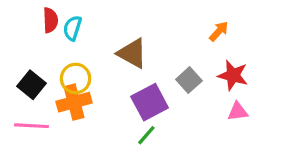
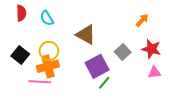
red semicircle: (50, 20) -> (21, 13), moved
cyan semicircle: (72, 28) -> (47, 18), turned -49
pink line: (31, 126) -> (40, 82), moved
green line: (146, 135) -> (104, 83), moved

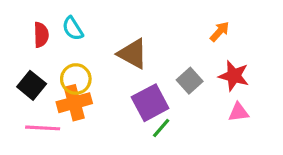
red semicircle: (21, 13) -> (41, 35), moved
pink line: (40, 82) -> (43, 128), moved

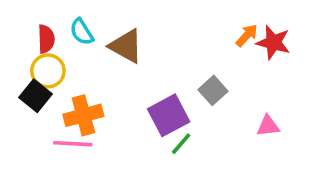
brown triangle: (133, 54) -> (126, 46), moved
red star: (234, 76) -> (273, 43), moved
yellow circle: (76, 79) -> (48, 71), moved
pink line: (43, 128) -> (73, 144), moved

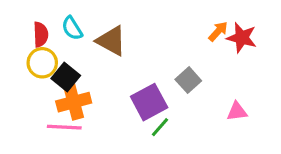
black square: (35, 96) -> (66, 77), moved

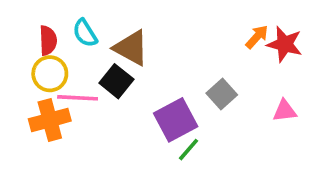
black square: (66, 77) -> (116, 81), moved
orange cross: (74, 102) -> (50, 120), moved
pink triangle: (237, 111) -> (285, 111), moved
pink line: (64, 127) -> (78, 98), moved

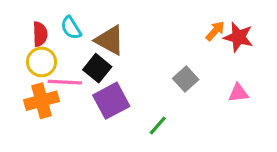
purple square: (176, 120) -> (111, 101), moved

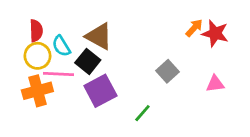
cyan semicircle: (71, 28) -> (61, 46), moved

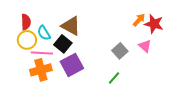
pink triangle: (215, 84) -> (145, 46), moved, turned 48
orange cross: (37, 91) -> (41, 70), moved
green line: (142, 113) -> (114, 78), moved

